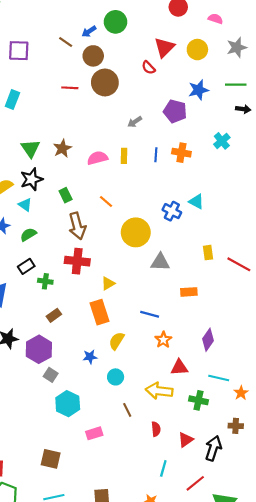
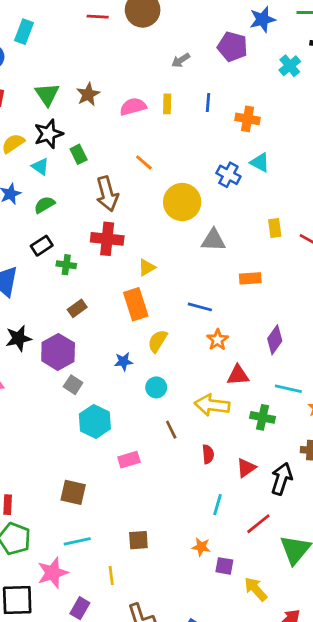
cyan cross: (222, 141) -> (290, 66), moved
orange cross: (181, 153) -> (248, 119), moved
green rectangle: (66, 195) -> (79, 154), moved

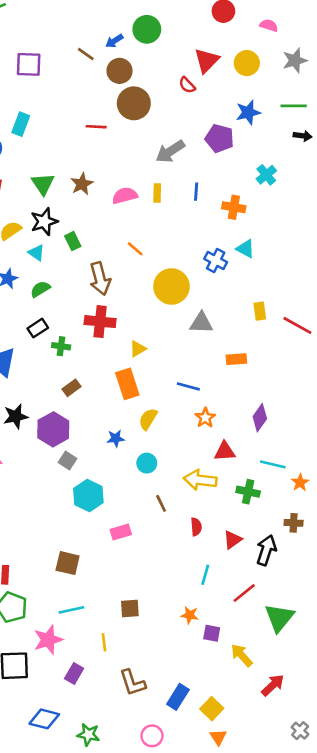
red line: (98, 17) -> (96, 127), moved
gray arrow: (181, 60) -> (170, 151), size x1.6
cyan cross: (290, 66) -> (266, 175), moved

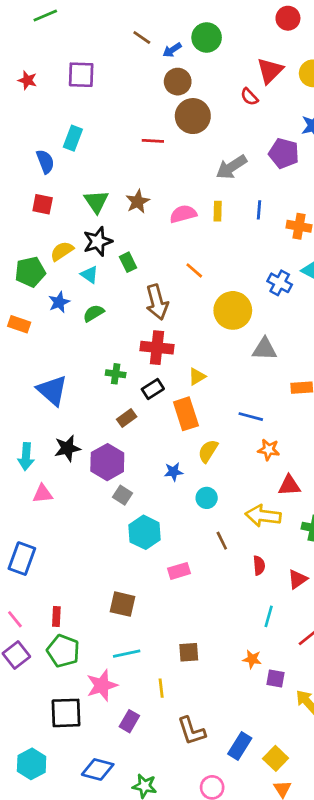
brown line: (86, 54) -> (142, 37), moved
black rectangle: (38, 328) -> (153, 389), moved
orange star: (205, 418) -> (269, 450), turned -30

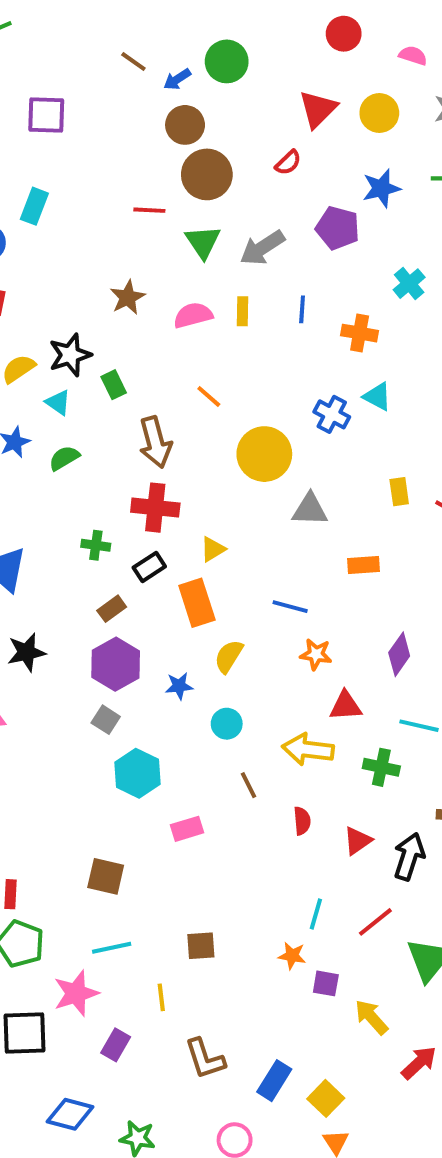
red semicircle: (249, 97) -> (288, 163), moved, turned -90
green triangle: (96, 202) -> (203, 242), moved
purple hexagon: (107, 462) -> (116, 664), moved
cyan line: (269, 616) -> (316, 914), moved

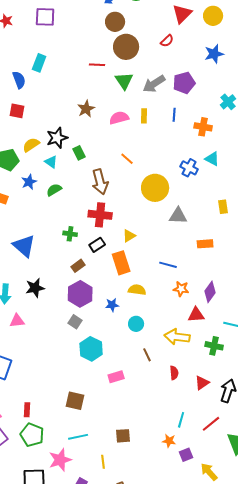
purple pentagon: (338, 228) -> (184, 83), moved, turned -30
purple diamond: (399, 654) -> (210, 292), moved
yellow semicircle: (229, 656) -> (137, 290), turned 66
purple square: (326, 983) -> (186, 455), turned -32

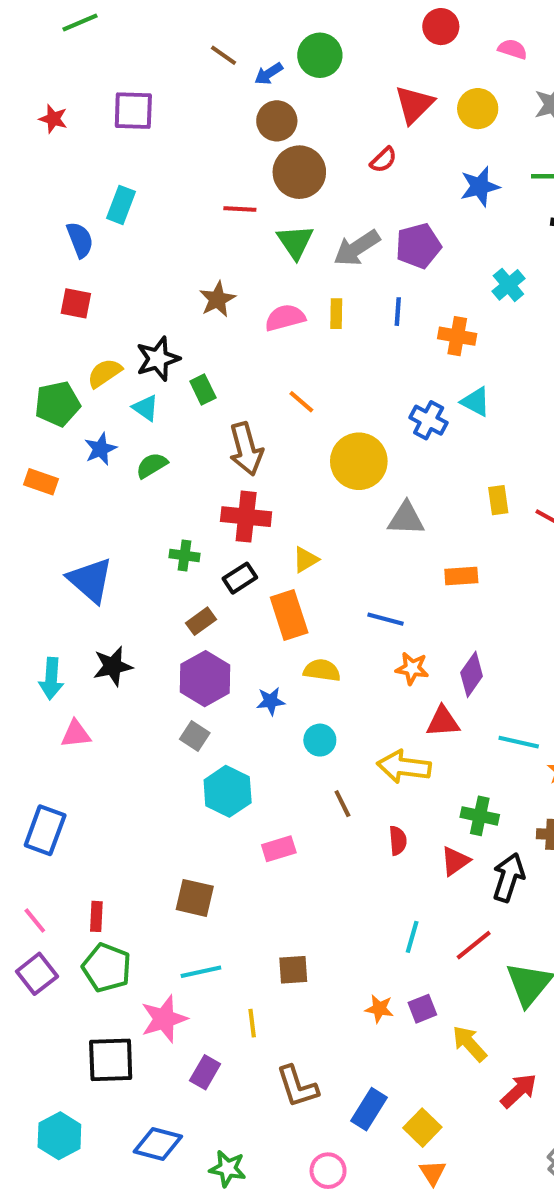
green cross: (214, 346) -> (480, 816), moved
orange star: (169, 441) -> (379, 1009), moved

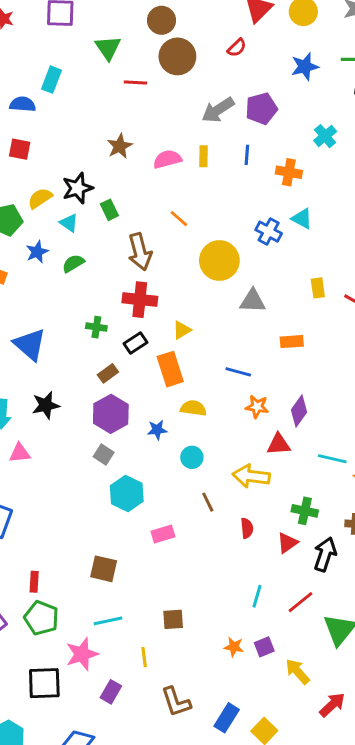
blue semicircle: (80, 240) -> (23, 104), turned -65
green triangle: (295, 242) -> (108, 48), moved

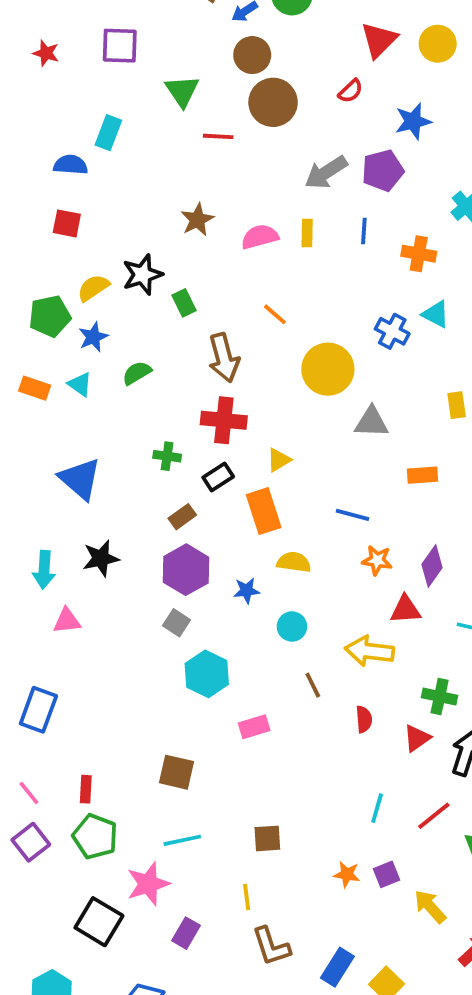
blue star: (305, 67) -> (413, 121), moved
cyan triangle: (69, 223) -> (80, 384), moved
blue star: (37, 252) -> (93, 337), moved
yellow line: (144, 657) -> (247, 897), moved
black square: (44, 683) -> (99, 922), turned 33

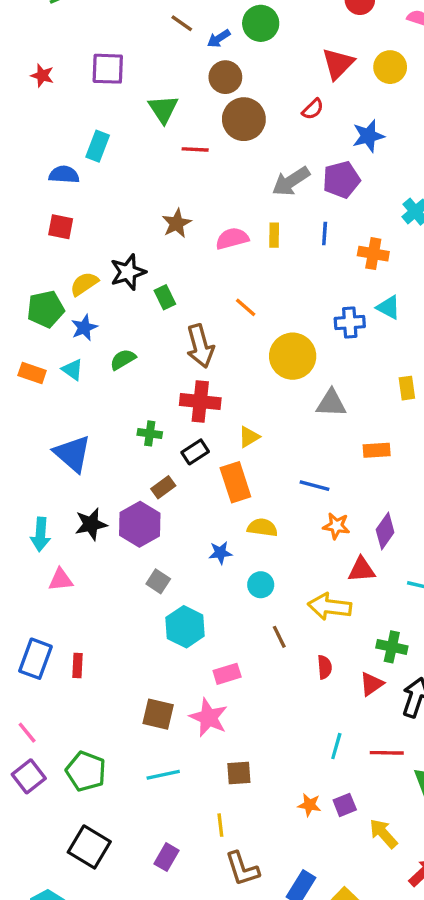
blue cross: (392, 331) -> (350, 323), turned -32
purple hexagon: (186, 570) -> (140, 524), moved
red rectangle: (86, 789) -> (77, 665), moved
red line: (434, 816) -> (387, 753), turned 40
pink star: (148, 884) -> (209, 718), moved, turned -30

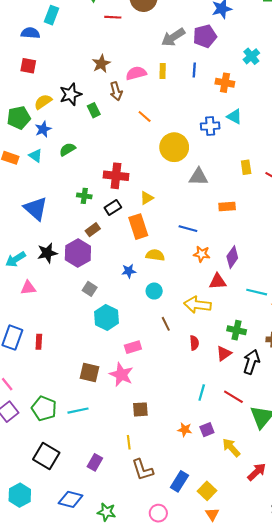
brown arrow: (200, 346) -> (116, 91), moved, size x0.7
cyan arrow: (41, 534) -> (16, 259), turned 54
red line: (387, 753) -> (233, 397), turned 30
cyan line: (163, 775) -> (78, 411), moved

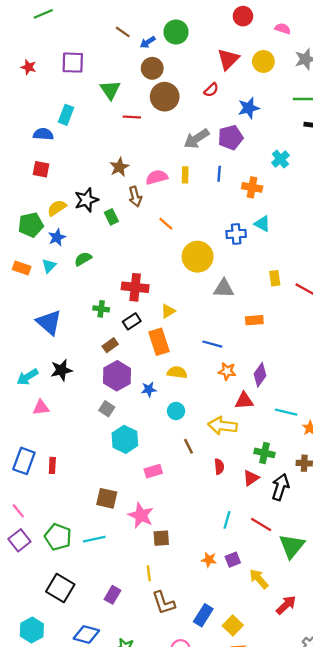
cyan triangle: (36, 156) -> (49, 266), turned 40
purple hexagon: (78, 253) -> (117, 376), moved
pink star: (121, 375) -> (141, 515), moved

